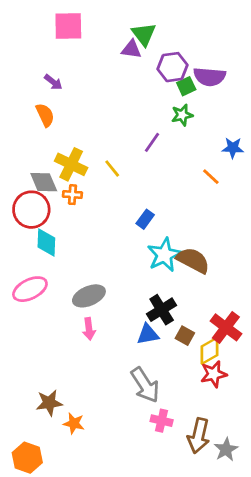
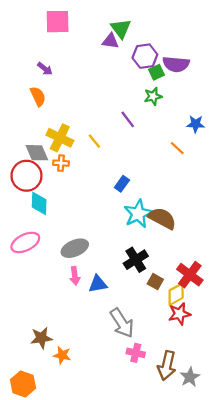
purple line: (152, 142) -> (128, 119), turned -72
blue triangle: (148, 334) -> (98, 284), moved

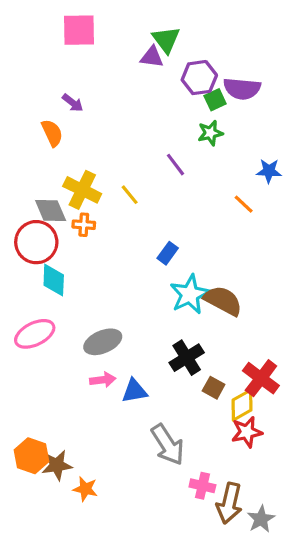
purple arrow: (45, 69) -> (73, 103), moved
pink arrow: (75, 276) -> (103, 380), turned -90
pink cross: (136, 353) -> (202, 486), moved
orange hexagon: (23, 384) -> (32, 456), moved

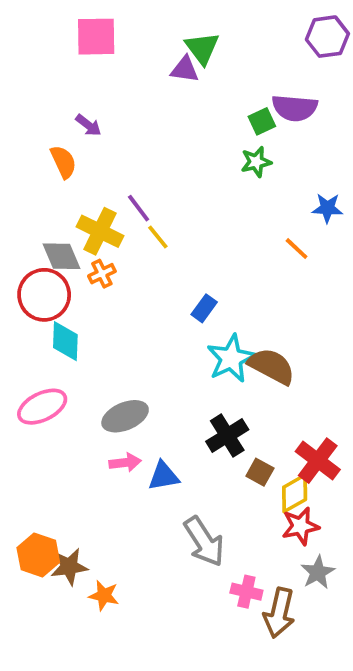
purple hexagon: (199, 78) -> (327, 37), moved
purple line: (176, 165) -> (139, 208), moved
orange cross: (84, 225) -> (102, 274), turned -30
gray star: (261, 519) -> (318, 572), moved

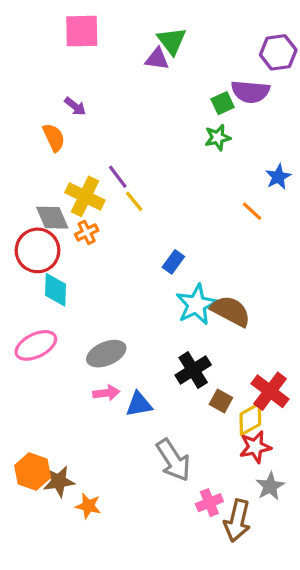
purple hexagon: (327, 37) -> (278, 52), moved
blue star: (327, 208) -> (278, 177), turned -30
pink cross: (246, 592) -> (209, 503), turned -35

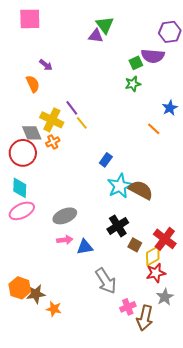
pink square: (82, 31) -> (30, 19), moved
cyan diamond: (56, 290) -> (20, 188), moved

